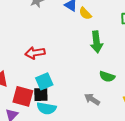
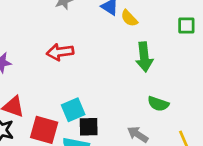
red arrow: (35, 53) -> (60, 52), moved
black square: (41, 95) -> (89, 127), moved

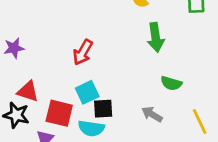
red arrow: (60, 52) -> (83, 52), moved, turned -50

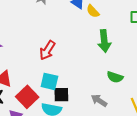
cyan square: (87, 92) -> (49, 81), turned 36
red square: (59, 113) -> (27, 97), turned 30

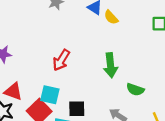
green arrow: (104, 41) -> (111, 65), moved
cyan square: (49, 81) -> (50, 95), moved

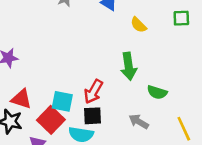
yellow semicircle: (111, 17) -> (138, 25), moved
red arrow: (61, 60) -> (93, 92), moved

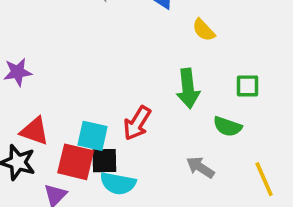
green square: (181, 18) -> (248, 86), moved
black square: (92, 116) -> (104, 161), moved
red square: (51, 120) -> (76, 162), turned -32

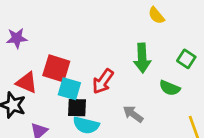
green square: (248, 86) -> (186, 59), turned 30
red square: (76, 162) -> (56, 68), moved
gray arrow: (200, 167) -> (133, 114), moved

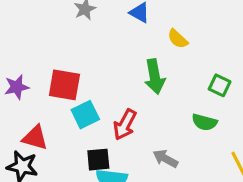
green arrow: (142, 58) -> (155, 77), moved
red square: (56, 68) -> (64, 85), moved
cyan square: (69, 89) -> (85, 115), moved, turned -35

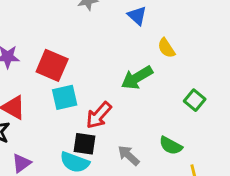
green arrow: (155, 77) -> (137, 78), turned 56
green semicircle: (204, 122) -> (171, 146), moved
black square: (98, 160) -> (85, 144), moved

